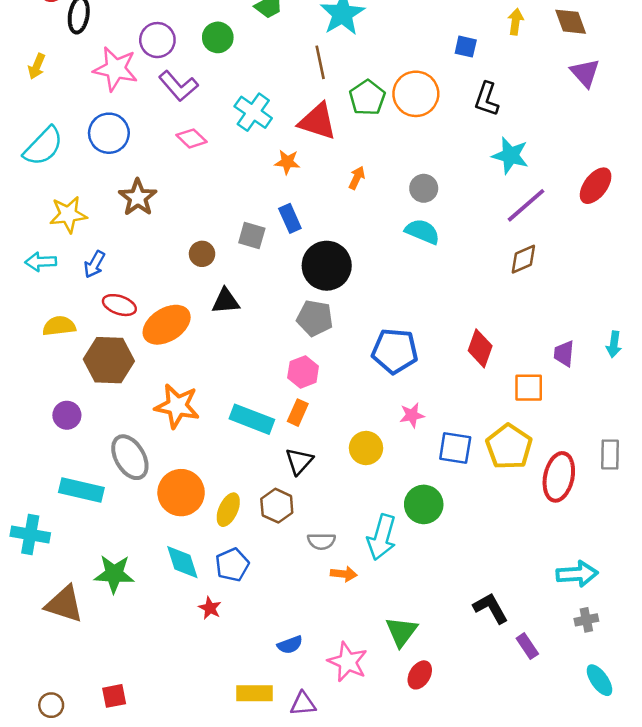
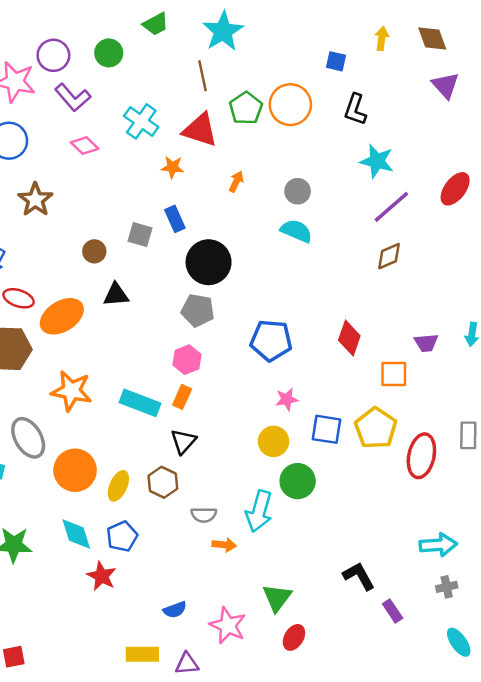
purple trapezoid: (564, 354) -> (426, 343), turned -100
yellow circle: (366, 448) -> (274, 441), moved
red star: (210, 608) -> (102, 576), size x1.4

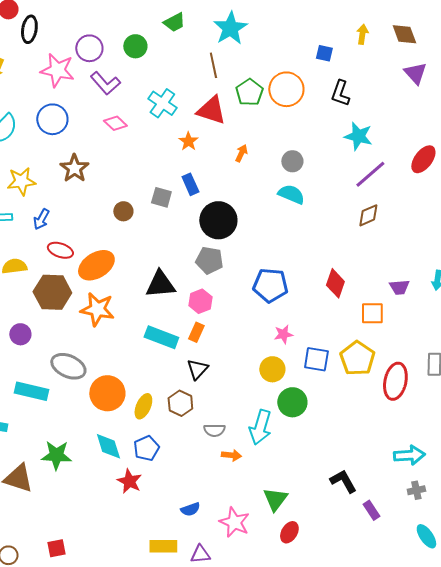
orange star: (172, 167) -> (188, 141), turned 30
black triangle: (116, 295) -> (160, 284), moved, size x1.4
orange star: (71, 391) -> (97, 309), moved
gray ellipse: (28, 438) -> (68, 366), turned -36

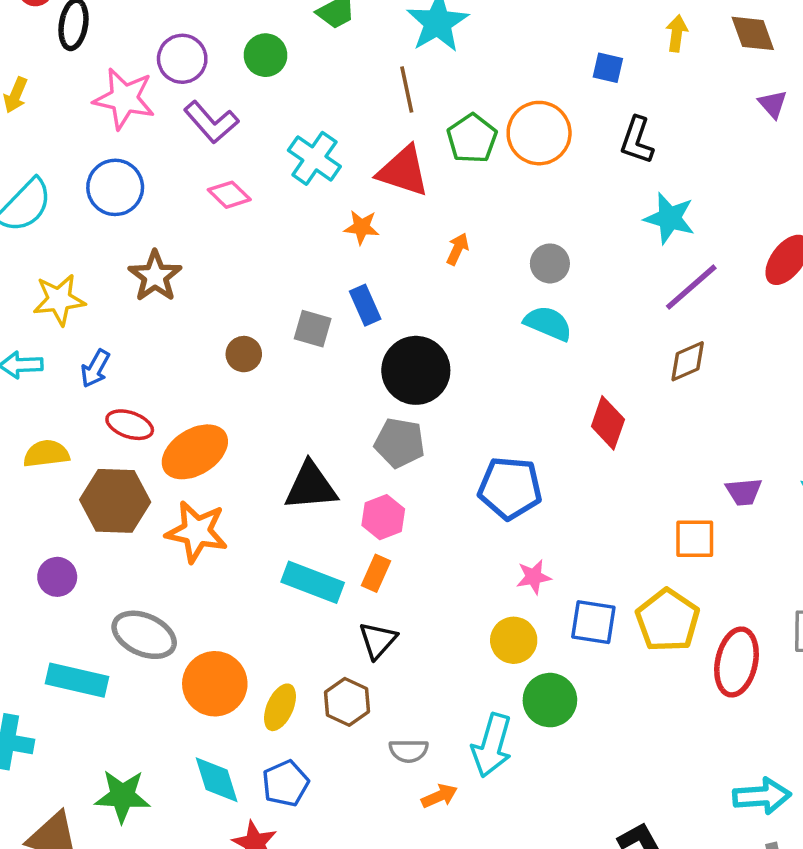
purple triangle: (415, 73) -> (773, 104), size x0.7
orange star: (188, 141) -> (362, 227), turned -30
red diamond: (335, 283) -> (608, 423), moved
orange arrow: (231, 455) -> (439, 796), turned -30

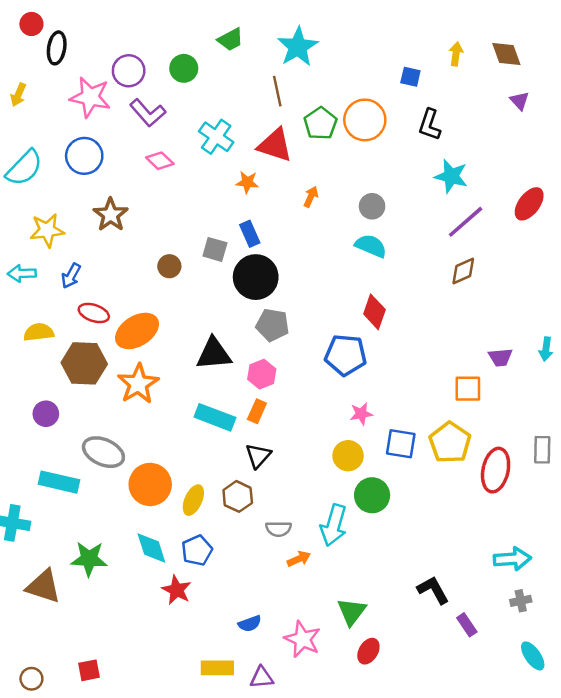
black circle: (416, 370) -> (256, 277), moved
red diamond: (608, 423) -> (374, 312), moved
orange star: (197, 532) -> (138, 384), turned 30

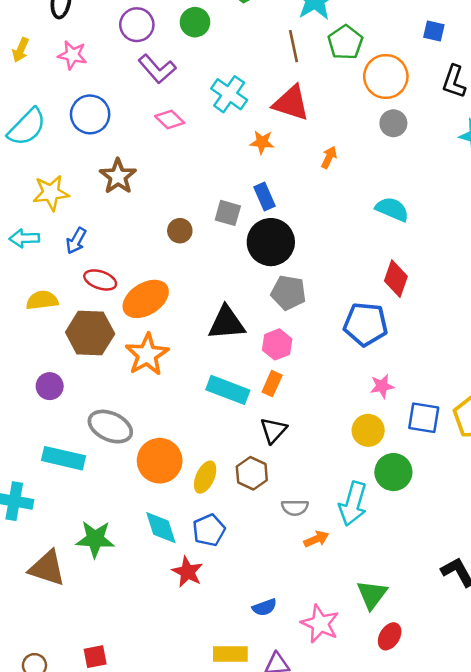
pink star: (90, 97) -> (72, 55), moved, size x0.7
green pentagon: (320, 124) -> (345, 42), moved
gray circle: (372, 206) -> (393, 123), moved

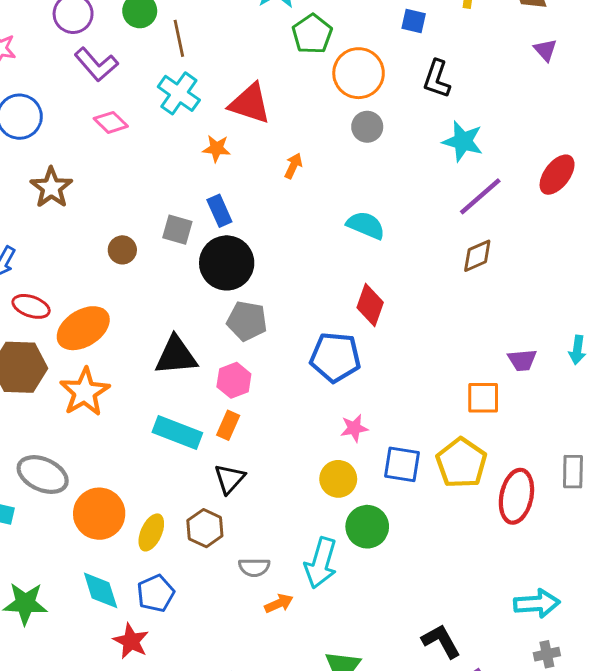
brown line: (294, 46) -> (179, 38), moved

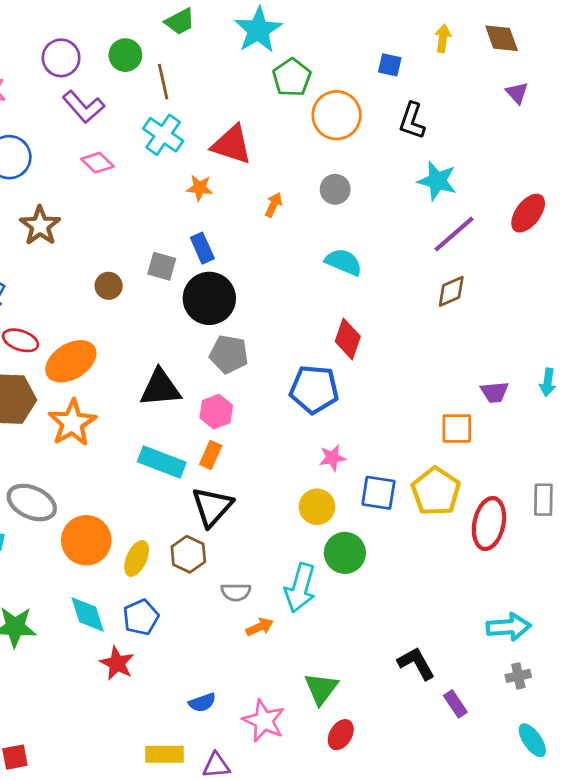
gray circle: (367, 127) -> (335, 189), moved
black triangle: (230, 479) -> (212, 507), size x1.4

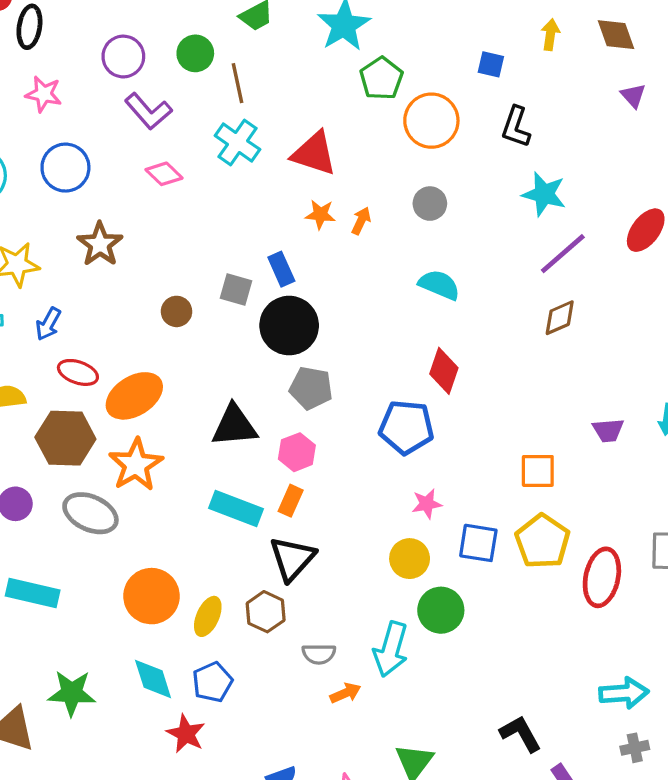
orange star: (199, 188) -> (320, 214), moved
orange square: (457, 428) -> (538, 471), moved
gray ellipse: (32, 503) -> (90, 513), moved

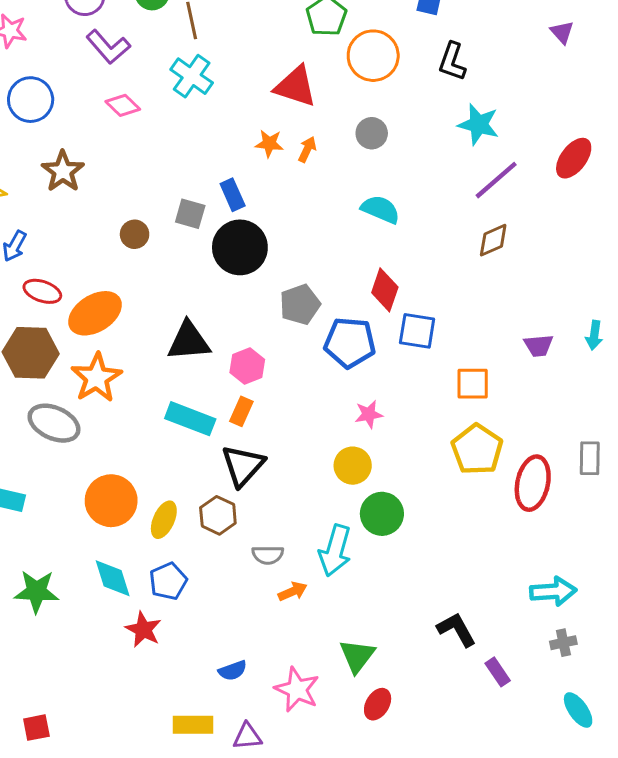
red triangle: (314, 153) -> (296, 86), moved
gray pentagon: (311, 388) -> (300, 305), moved, turned -30
blue square: (478, 543) -> (417, 331), moved

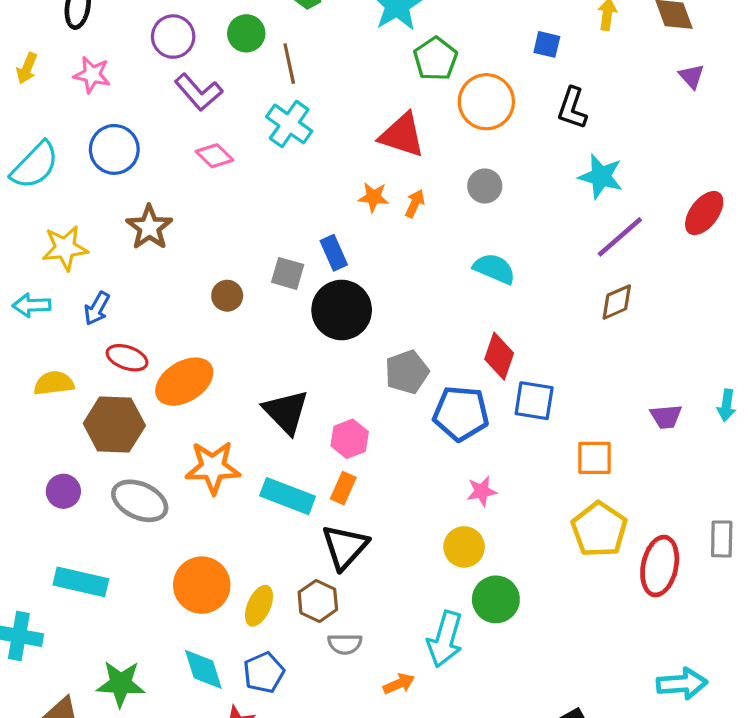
black triangle: (189, 341) -> (286, 412), turned 51
orange star: (96, 378) -> (213, 467), moved, turned 30
gray semicircle: (268, 555) -> (345, 644), moved

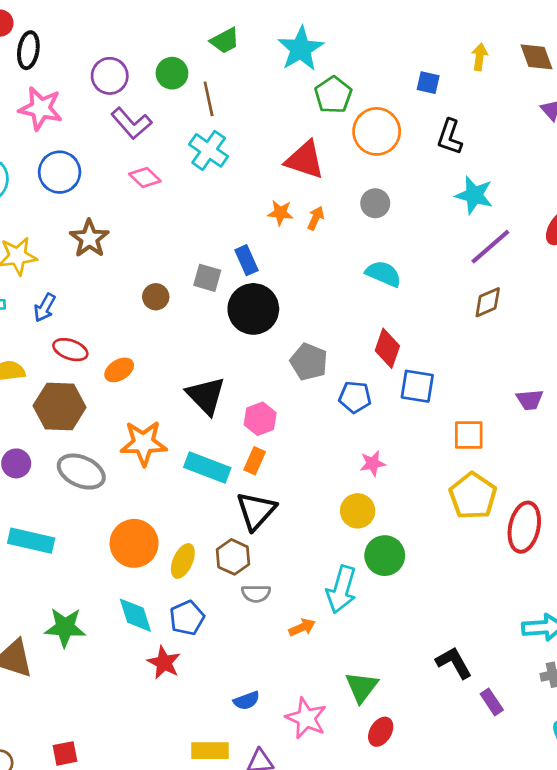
pink star: (92, 75) -> (41, 108), size x1.4
gray pentagon: (407, 372) -> (309, 362), turned -30
orange ellipse: (184, 382) -> (119, 370), size x0.6
blue pentagon: (461, 413) -> (355, 397), size x0.7

